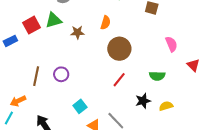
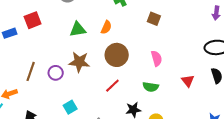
green triangle: (54, 20) -> (78, 29), moved
brown star: (77, 32) -> (79, 62), moved, size x1.5
pink semicircle: (171, 44) -> (157, 58), moved

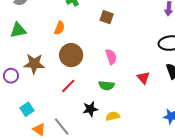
green triangle: (78, 29) -> (18, 30), moved

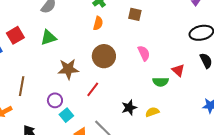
orange semicircle: (60, 28) -> (98, 23), moved
purple circle: (11, 76) -> (55, 100), moved
green semicircle: (106, 85) -> (161, 82), moved
red line: (68, 86) -> (93, 89), moved

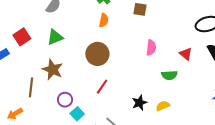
pink semicircle: (144, 53) -> (151, 48), turned 35
brown circle: (104, 56) -> (97, 54), moved
brown star: (68, 69) -> (53, 70), moved, turned 30
red triangle: (178, 70) -> (186, 54), moved

